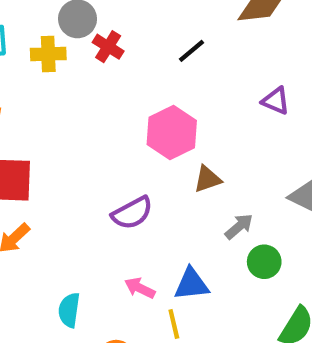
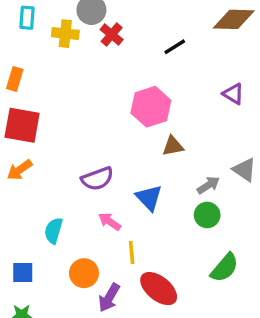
purple semicircle: (132, 213) -> (97, 179), moved
gray arrow: (239, 226) -> (208, 185), moved
blue triangle: (191, 284) -> (149, 198), moved, turned 44

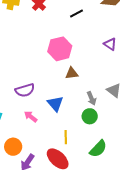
gray arrow: (208, 185) -> (92, 98), turned 96
yellow line: (132, 253) -> (66, 137), moved

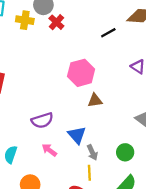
black line: (76, 14) -> (108, 33), moved
gray arrow: (92, 98) -> (92, 152), moved
green circle: (90, 116) -> (125, 152), moved

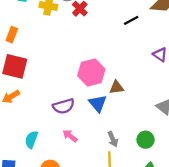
pink hexagon: (81, 73) -> (91, 73), moved
blue triangle: (77, 135) -> (98, 103), moved

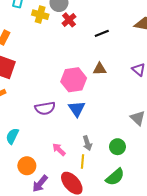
black line: (131, 20) -> (102, 33), moved
brown triangle: (117, 87) -> (100, 69), moved
pink arrow: (70, 136) -> (59, 149), moved

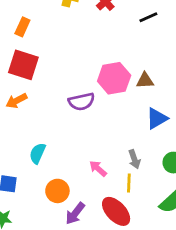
brown triangle: (100, 69) -> (145, 81), moved
purple semicircle: (45, 108) -> (81, 102), moved
blue triangle: (77, 109) -> (157, 119), moved, turned 36

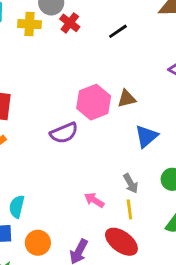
cyan semicircle: (37, 153) -> (17, 207), moved
orange circle: (57, 191) -> (38, 243), moved

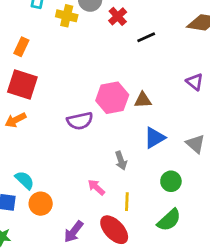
red cross: (70, 23) -> (118, 16), moved
gray arrow: (131, 183) -> (121, 161), moved
cyan semicircle: (17, 207) -> (25, 180), turned 110
orange circle: (38, 243) -> (41, 204), moved

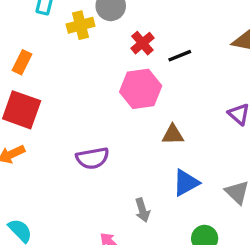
yellow cross: (67, 16) -> (81, 25), turned -30
red cross: (118, 16) -> (142, 43), moved
pink hexagon: (112, 98) -> (141, 89), moved

